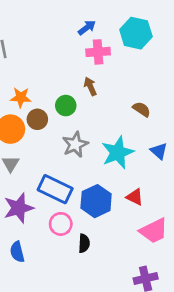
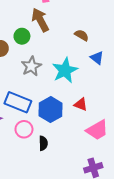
brown arrow: (90, 86) -> (40, 20), size x1.6
blue triangle: (159, 151) -> (97, 58), moved

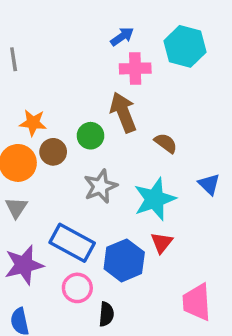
brown semicircle: (82, 35) -> (166, 143), moved
red triangle: (81, 104) -> (162, 243), moved, turned 40
pink trapezoid: (97, 130) -> (197, 302), turned 110

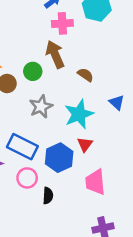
pink trapezoid: (197, 302) -> (95, 182), moved

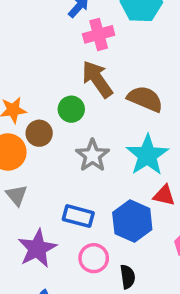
brown semicircle: (85, 75) -> (145, 99), size x1.5
red triangle: (85, 144) -> (164, 195), turned -42
blue rectangle: (22, 147) -> (78, 216), size x0.7

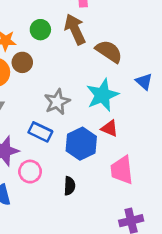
green circle: (71, 109) -> (40, 30), moved
gray star: (92, 155) -> (57, 102), moved
pink circle: (94, 258) -> (30, 172), moved

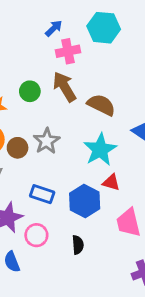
brown circle: (22, 62) -> (18, 148), moved
gray star: (57, 102) -> (47, 141), moved

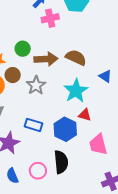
brown arrow: (65, 87) -> (46, 59), moved, turned 120
brown circle: (18, 148) -> (13, 75), moved
pink circle: (36, 235) -> (38, 171), moved
black semicircle: (78, 245) -> (61, 162), size x1.6

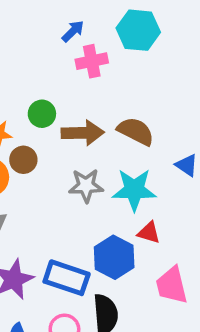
gray star: (36, 85) -> (86, 186), moved, turned 30
cyan star: (76, 91) -> (134, 190), turned 30
blue rectangle: (34, 125) -> (67, 278), moved, size x1.4

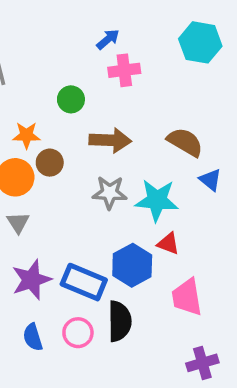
cyan hexagon: (138, 30) -> (200, 42), moved
green circle: (42, 114) -> (71, 99), moved
brown semicircle: (136, 131) -> (185, 142), moved

